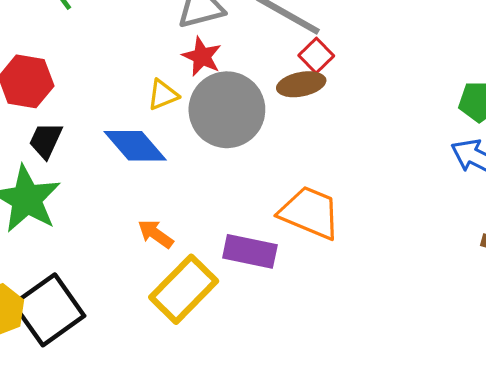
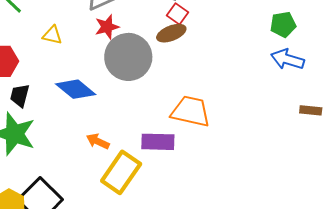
red star: (202, 56) -> (107, 27), turned -30
yellow triangle: (163, 95) -> (52, 35), moved, turned 45

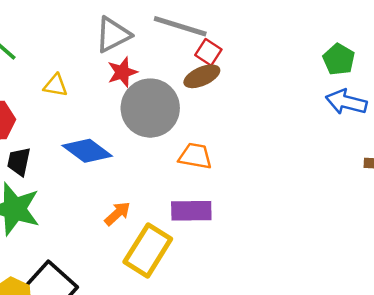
green pentagon: (283, 24) -> (339, 59), turned -30
orange trapezoid: (191, 111) -> (195, 156), moved, size x0.7
orange arrow: (98, 141) -> (117, 214), turned 115

